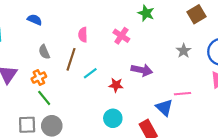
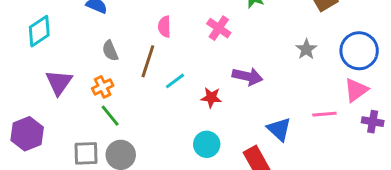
pink line: (183, 94) -> (324, 114), moved

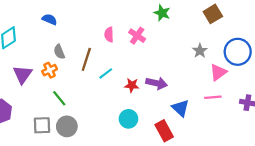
pink semicircle: (164, 27) -> (109, 34), moved
purple arrow: (247, 76) -> (157, 83), moved
orange cross: (103, 87) -> (50, 70), moved
pink triangle: (356, 90) -> (218, 72), moved

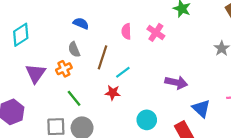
blue semicircle: (50, 19) -> (81, 23), moved
red star: (132, 85) -> (113, 93), moved

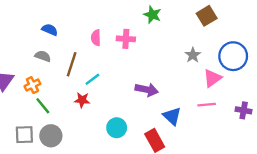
pink cross: (156, 32) -> (126, 39), turned -30
gray semicircle: (74, 49) -> (43, 56), turned 133
orange cross: (64, 69) -> (32, 85), moved

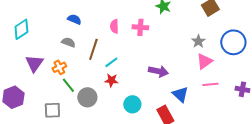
pink triangle: (212, 78) -> (204, 61), moved
red star: (82, 100) -> (111, 80), moved
gray circle: (51, 136) -> (87, 97), moved

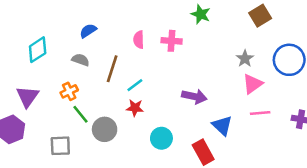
blue semicircle: (74, 19) -> (88, 31), turned -56
cyan diamond: (21, 29) -> (38, 50), moved
purple triangle: (34, 63) -> (27, 96), moved

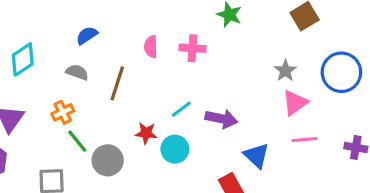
cyan line: (135, 85) -> (181, 109), moved
cyan circle: (161, 138) -> (175, 149), moved

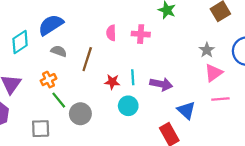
blue semicircle: (87, 35) -> (51, 25), moved, size x1.6
cyan line: (181, 109) -> (133, 77), turned -56
red star: (146, 133) -> (112, 82), moved

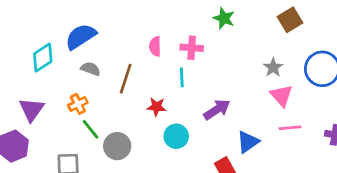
pink triangle: (214, 73) -> (282, 96), turned -36
cyan line: (133, 77) -> (182, 77), moved
purple arrow: (161, 84) -> (217, 110), turned -45
blue triangle: (186, 110) -> (248, 142), turned 42

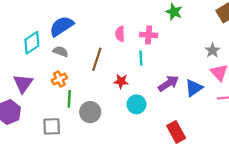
gray semicircle: (91, 69) -> (60, 51), moved
green line: (91, 129) -> (69, 99), turned 42
blue triangle: (248, 142) -> (194, 88), moved

